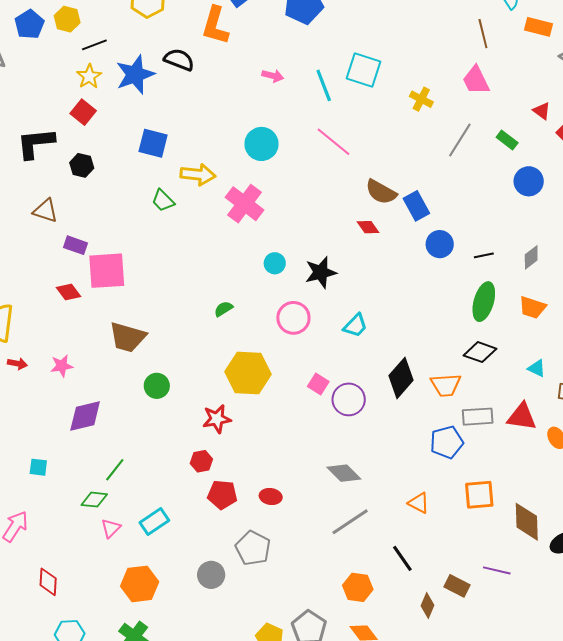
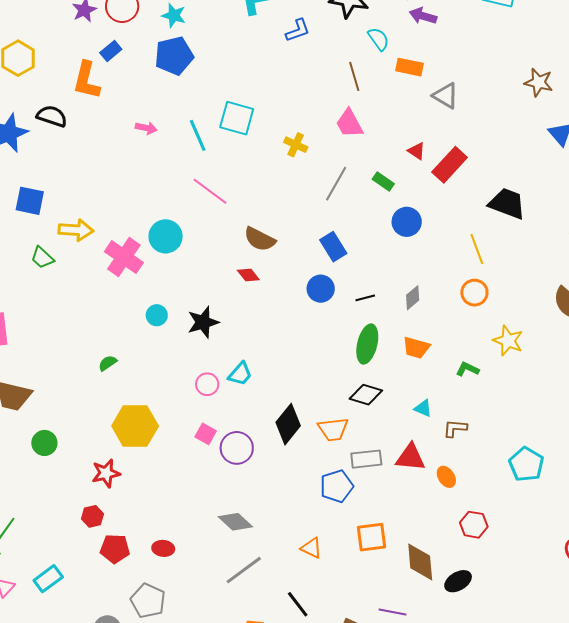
cyan circle: (261, 144) -> (166, 236), moved
blue rectangle: (416, 206) -> (333, 247), moved
pink circle: (293, 318) -> (207, 384), moved, size x0.7

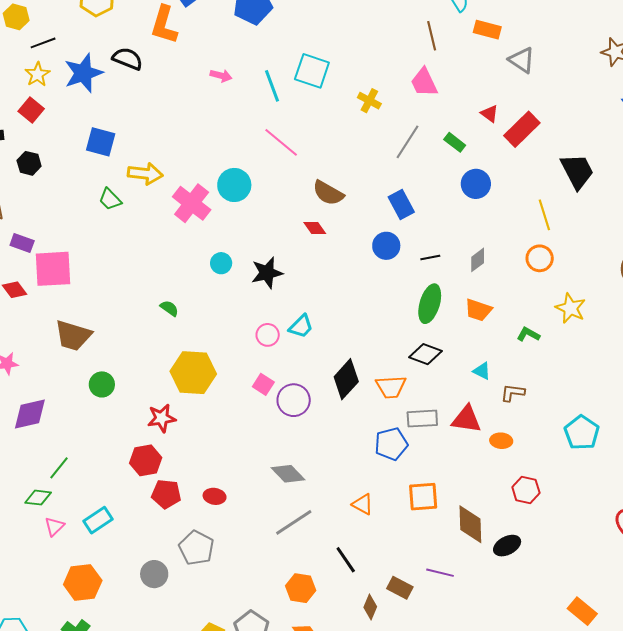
black trapezoid: (507, 204) -> (577, 171), turned 39
green semicircle: (108, 363) -> (169, 308), turned 66
orange ellipse: (446, 477) -> (501, 441), turned -55
red hexagon: (92, 516) -> (146, 460), size x1.4

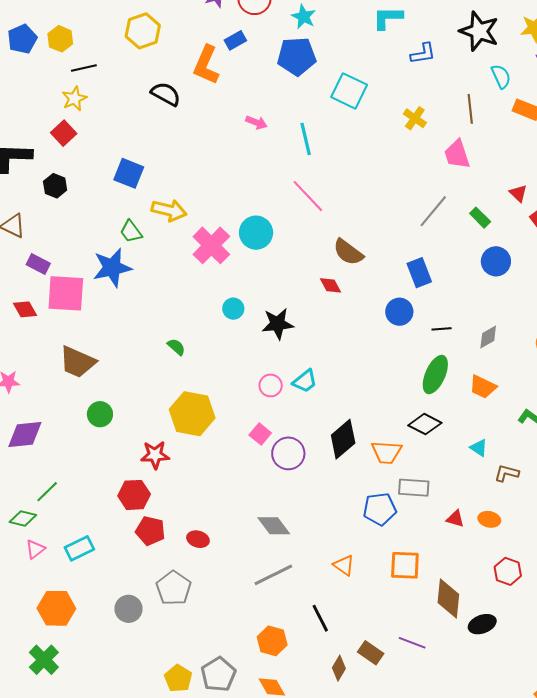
cyan square: (312, 71) -> (349, 91), moved
blue star: (83, 73) -> (112, 268), moved
yellow cross: (369, 101) -> (415, 118), moved
red triangle: (466, 419) -> (455, 519), moved, size x0.6

